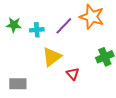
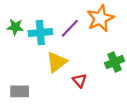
orange star: (92, 17) -> (100, 18), turned 30
cyan cross: (37, 30) -> (40, 33), size x1.5

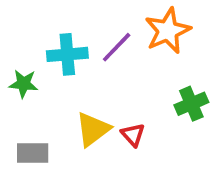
green star: (15, 27) -> (23, 84), moved
yellow triangle: (57, 62) -> (93, 129), moved

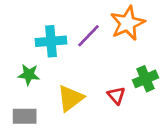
green star: (23, 84) -> (29, 75), moved
red triangle: (133, 135) -> (116, 96), moved

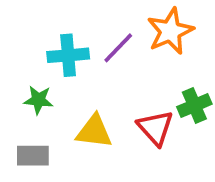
red triangle: (116, 96) -> (155, 128), size x1.5
yellow triangle: (70, 98) -> (94, 131), turned 44

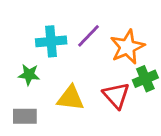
orange star: (170, 31) -> (127, 47), moved

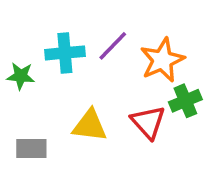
green star: (29, 75) -> (21, 76), moved

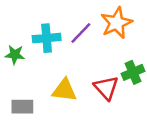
orange star: (162, 60) -> (116, 23), moved

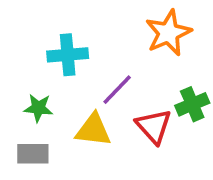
purple line: (81, 33) -> (117, 90), moved
green star: (15, 55) -> (38, 108), moved

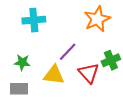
cyan cross: (68, 55) -> (34, 20), moved

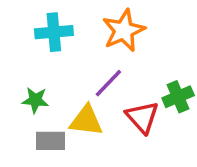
orange star: (97, 19) -> (124, 30), moved
gray rectangle: (19, 89) -> (51, 141), moved

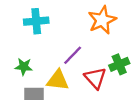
orange star: (124, 30) -> (102, 20), moved

